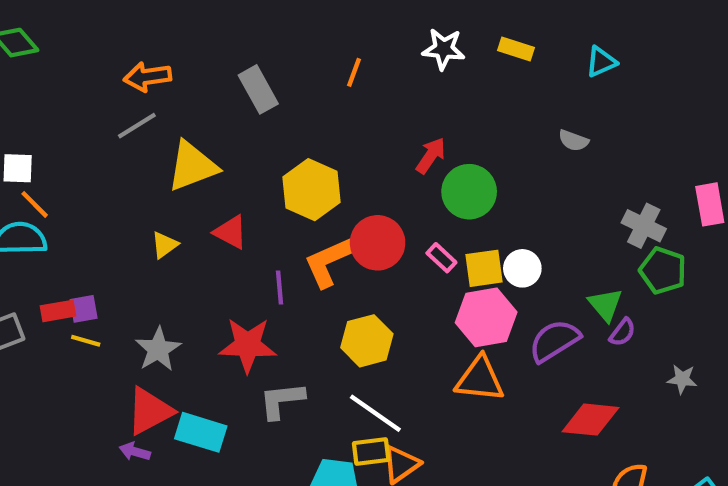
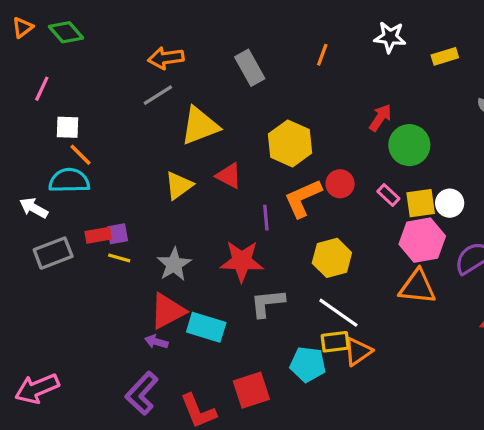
yellow rectangle: (516, 49) -> (445, 56), moved, turned -35
red circle: (378, 243) -> (340, 184), size x0.7
yellow triangle: (165, 245) -> (179, 185), size x1.4

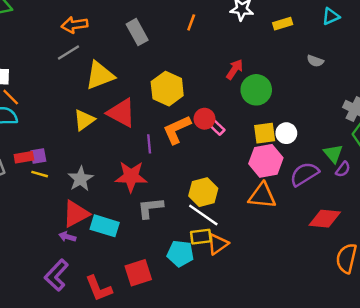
red triangle: (229, 176) -> (121, 113), size x1.5
pink rectangle: (388, 195) -> (217, 127), moved
yellow hexagon: (332, 258) -> (203, 192), moved

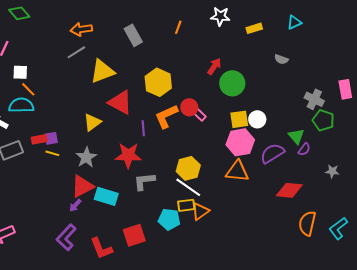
yellow triangle: (84, 120) -> (92, 122), moved
purple arrow: (67, 237) -> (75, 205), turned -64

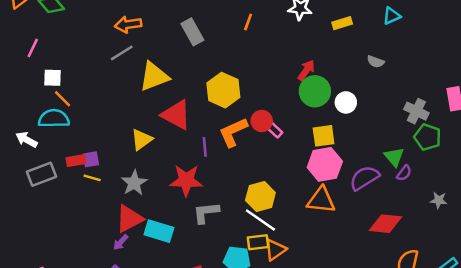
red arrow: (214, 66) -> (306, 70), moved
white circle: (257, 119) -> (346, 102), moved

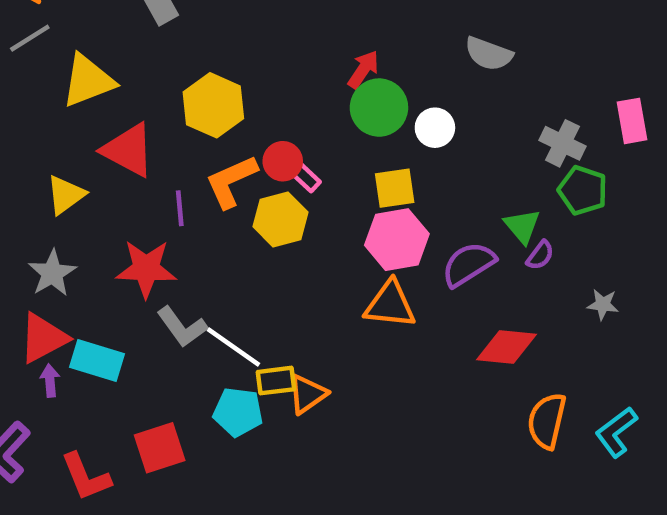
gray semicircle: (376, 62) -> (489, 54), size x1.5
yellow hexagon: (260, 196) -> (280, 219), moved
gray L-shape: (206, 213) -> (182, 327), turned -120
white line: (260, 220) -> (233, 347), moved
purple arrow: (121, 242) -> (50, 381), moved, turned 133

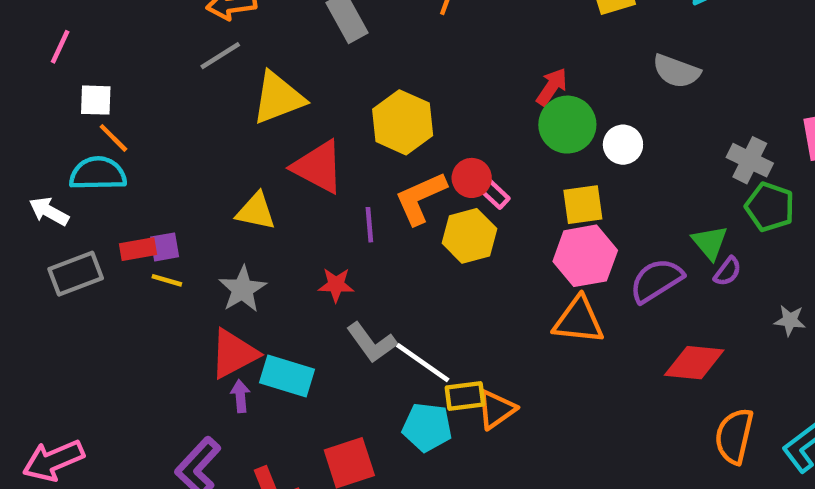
yellow triangle: (66, 195) -> (256, 211), turned 48
red star: (146, 269) -> (336, 285), size x0.6

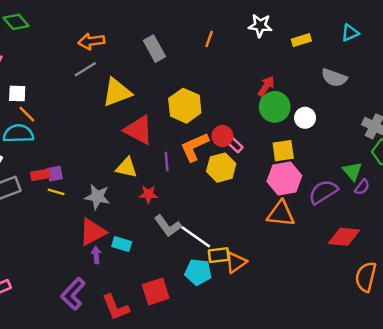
yellow triangle: (256, 211) -> (127, 168), moved
gray star: (243, 289) -> (97, 197), turned -30
cyan rectangle: (287, 376) -> (122, 244), size x0.7

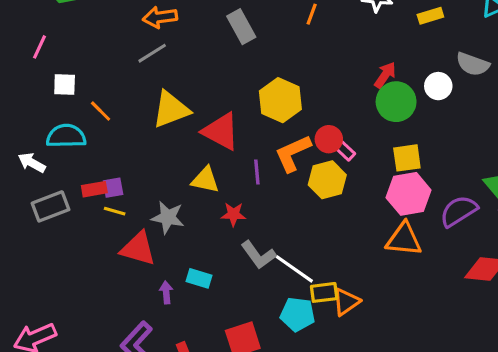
yellow triangle: (117, 92) -> (171, 109), moved
orange line: (27, 114) -> (101, 111), moved
white circle: (305, 118) -> (438, 86), moved
red triangle: (93, 232) -> (138, 249), moved, turned 44

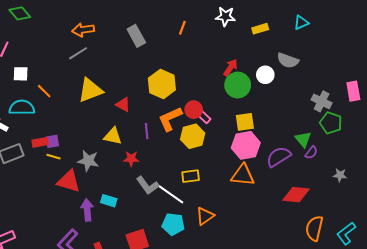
red triangle: (221, 131) -> (123, 104), size x0.6
purple arrow: (166, 292) -> (87, 210), size x1.5
yellow rectangle: (324, 292) -> (191, 176), moved

